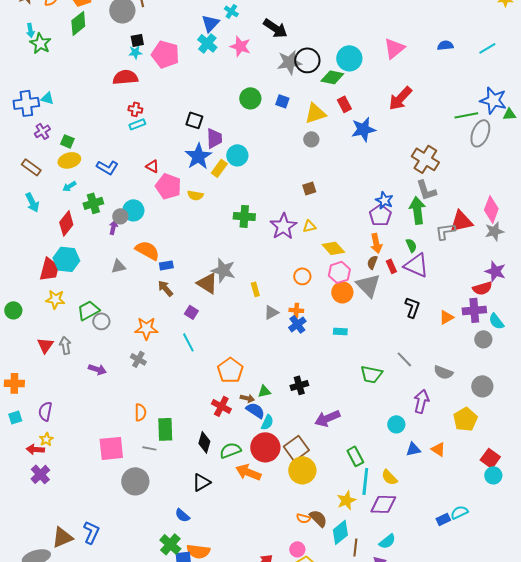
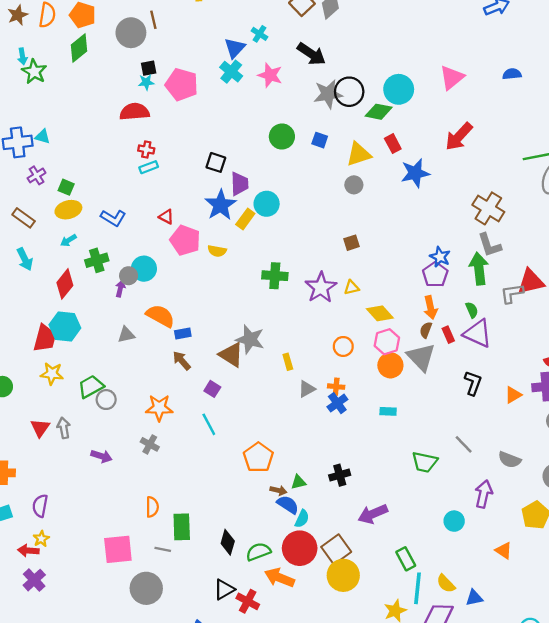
red cross: (221, 406) -> (248, 601), moved
blue triangle: (413, 449) -> (474, 598), moved

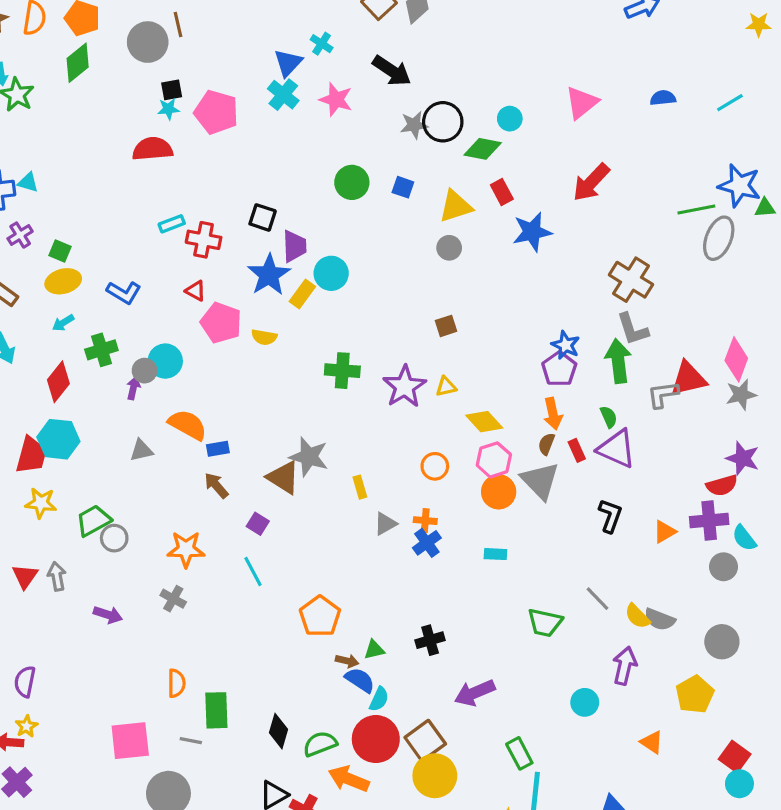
cyan circle: (399, 89) -> (510, 119), size x0.6
gray star: (328, 94) -> (414, 125), size x0.7
red cross: (146, 149) -> (204, 240), moved, size x1.5
yellow semicircle: (446, 584) -> (637, 616), moved

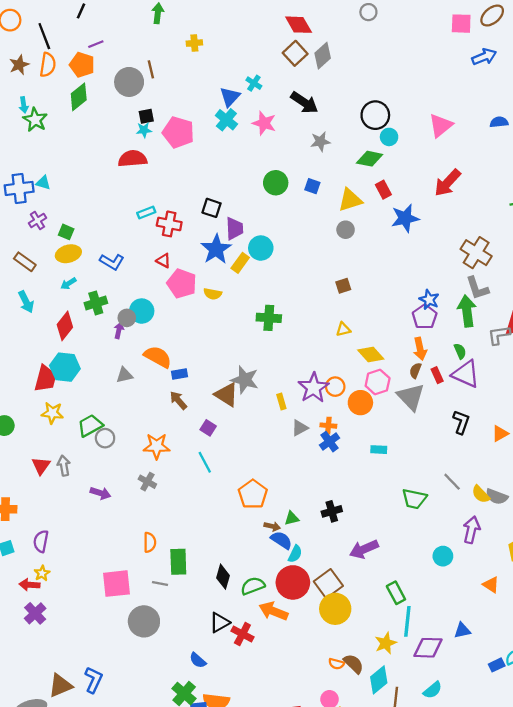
black circle: (443, 122) -> (375, 115), moved
purple star: (405, 387) -> (313, 388), moved
orange circle: (499, 492) -> (360, 403), moved

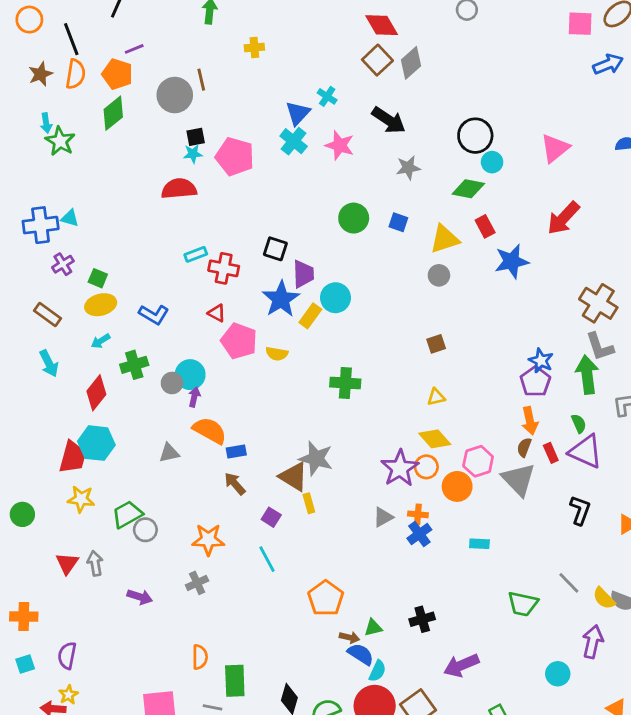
purple arrow: (119, 330) -> (194, 397), moved
yellow diamond: (371, 355) -> (435, 439), moved
yellow rectangle: (281, 401) -> (309, 503), moved
gray cross: (147, 482) -> (197, 583), turned 36

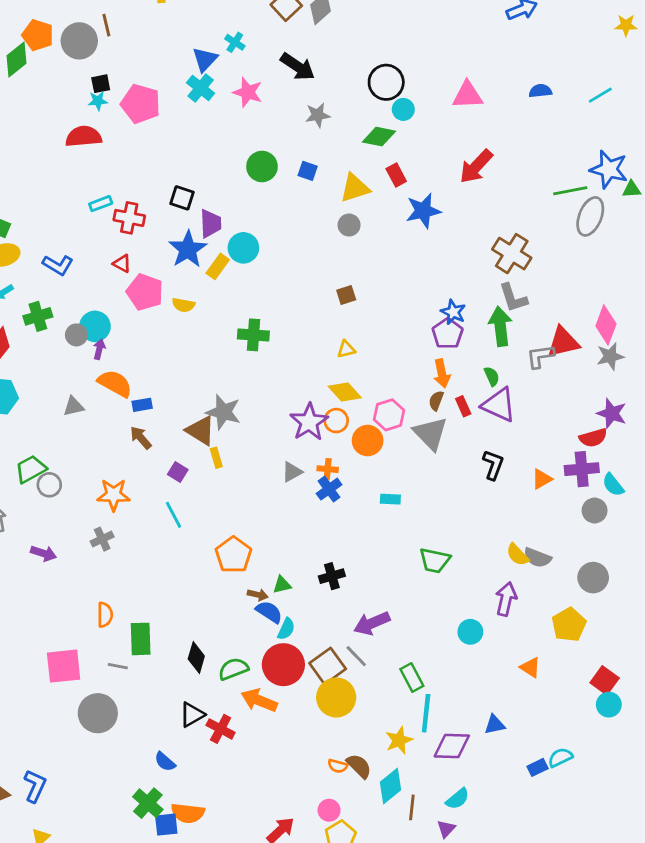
orange pentagon: (117, 74) -> (38, 35), moved
pink triangle: (555, 148) -> (468, 95), turned 36
gray line: (569, 583) -> (356, 656), moved

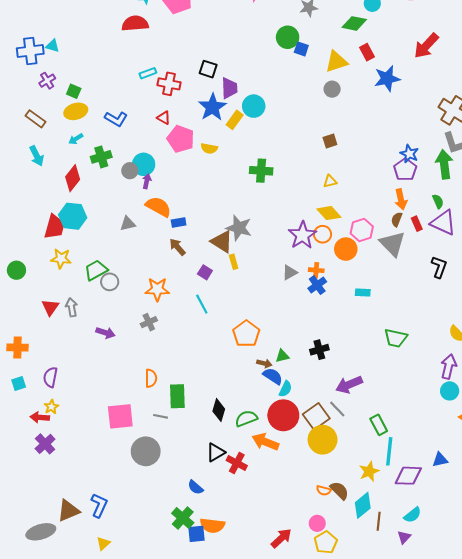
green circle: (262, 166) -> (288, 37), moved
cyan circle: (470, 632) -> (450, 391), moved

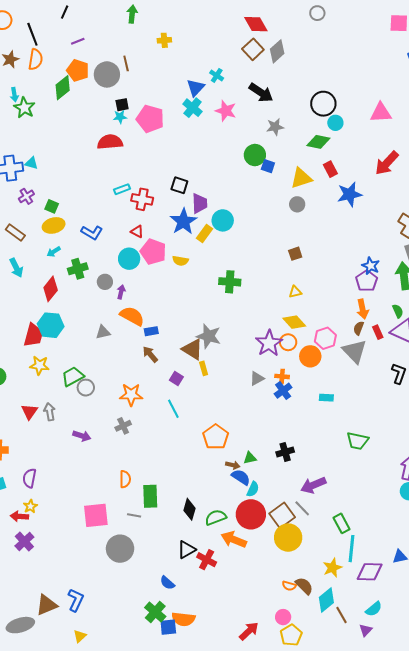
cyan circle: (144, 164) -> (129, 259), moved
brown line: (379, 521) -> (341, 615), turned -36

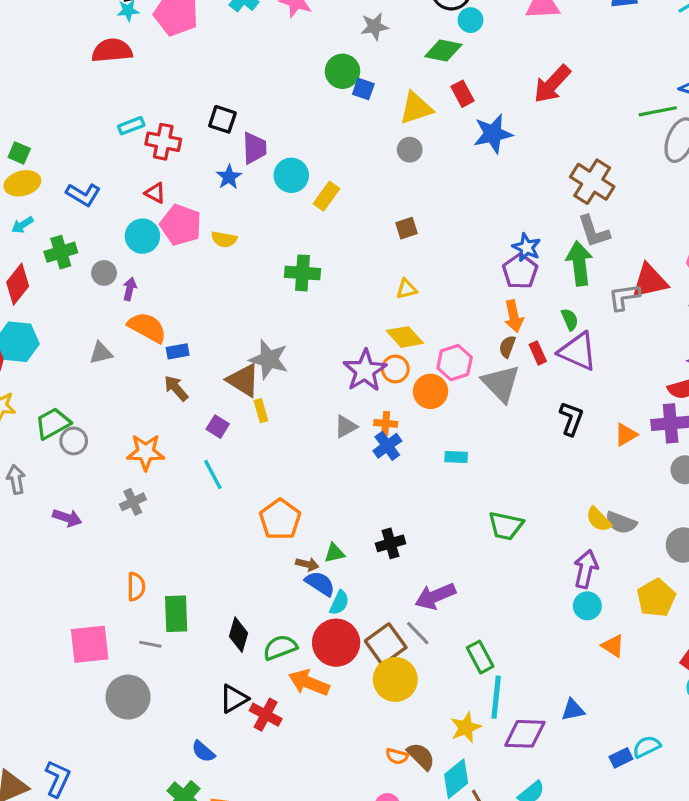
blue star: (183, 221) -> (229, 177), size x0.6
yellow rectangle: (205, 234) -> (326, 196), moved

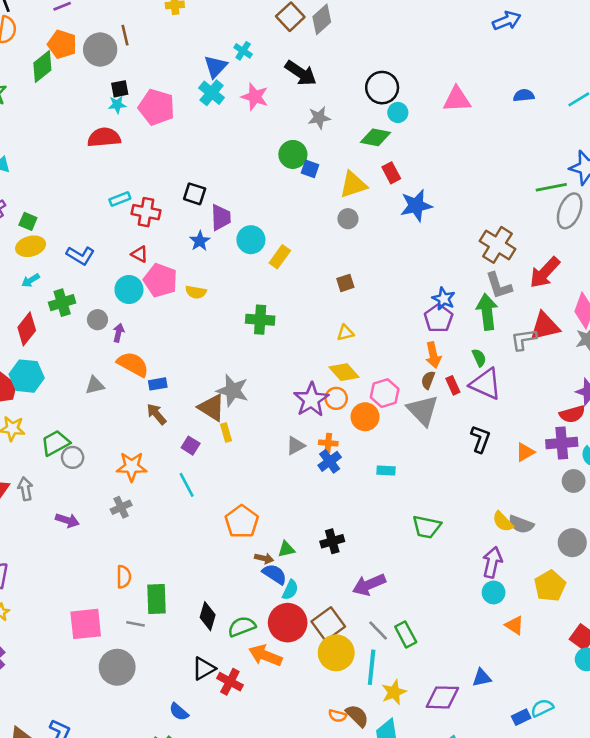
red arrow: (552, 84) -> (545, 272), moved
gray line: (418, 633) -> (378, 631), moved
cyan line: (496, 697) -> (372, 667), moved

